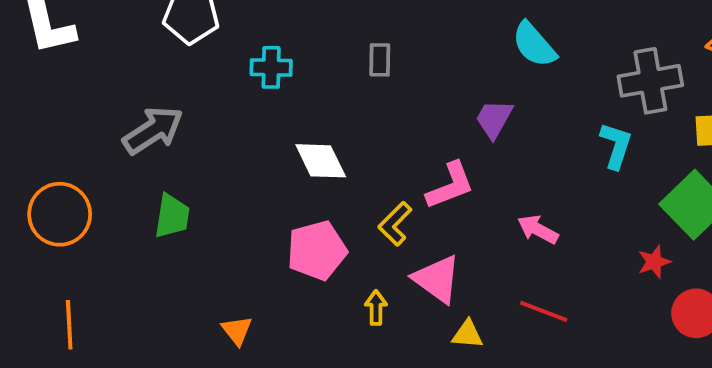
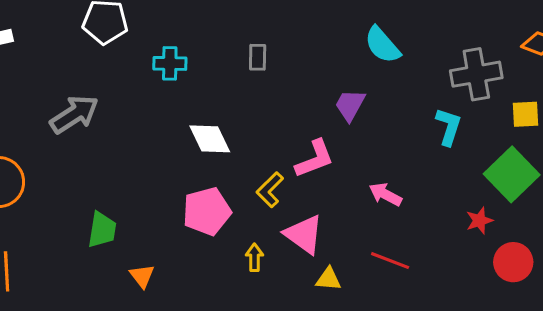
green trapezoid: (172, 216) -> (102, 230), moved

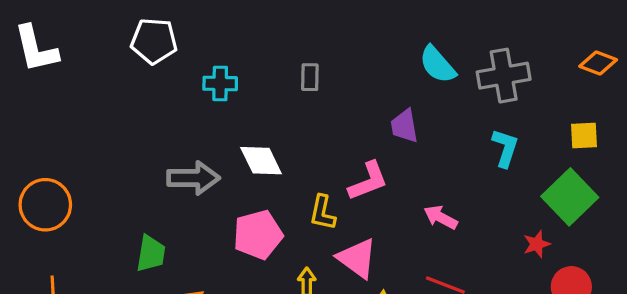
gray cross: (476, 74) -> (504, 76), moved
purple trapezoid: (350, 105) -> (404, 126), turned -39
gray arrow: (74, 114) -> (193, 178), moved, turned 33
yellow L-shape: (270, 190) -> (323, 213), turned -33

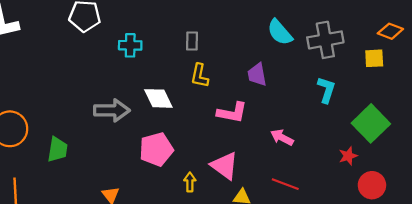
yellow square: (584, 135) -> (374, 58), moved
pink L-shape: (368, 181) -> (232, 113), turned 32
yellow L-shape: (323, 213) -> (200, 76), moved
green trapezoid: (151, 254) -> (58, 149), moved

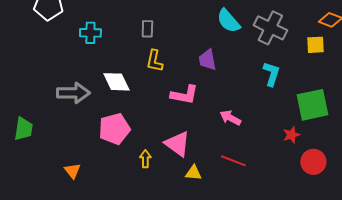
gray cross: (325, 40) -> (270, 28), turned 36
green square: (371, 123) -> (312, 105), turned 32

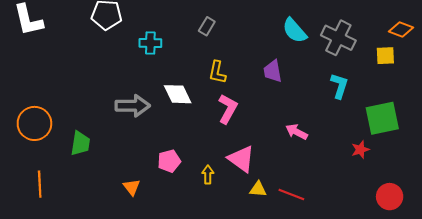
gray rectangle: (147, 29) -> (207, 26), moved, turned 30
pink L-shape: (184, 95) -> (228, 109), moved, turned -72
pink pentagon: (114, 129) -> (169, 161), moved, size x0.7
red line: (233, 161) -> (291, 194), moved
red circle: (313, 162) -> (390, 197), moved

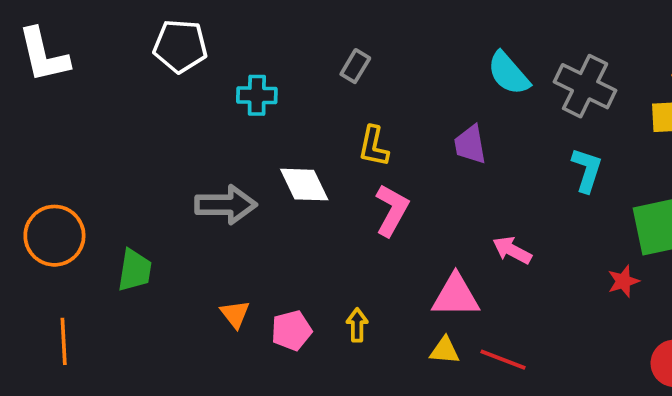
pink triangle: (241, 159) -> (456, 296), moved, turned -36
pink pentagon: (169, 161) -> (291, 330), moved
orange triangle: (132, 187) -> (235, 314), moved

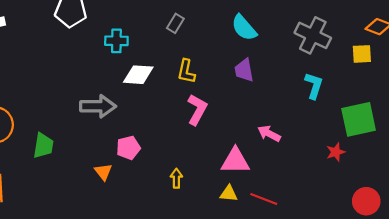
cyan semicircle: (508, 73) -> (244, 28), moved
white diamond: (304, 185) -> (138, 75), moved, turned -60
pink pentagon: (291, 330) -> (128, 148), moved

